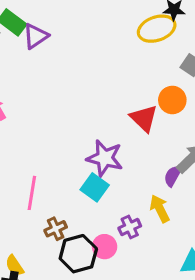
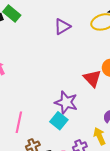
purple triangle: (36, 36) -> (62, 27), moved

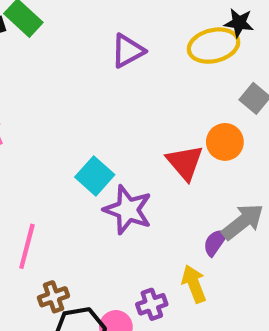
cyan square: (59, 121) -> (95, 176), moved

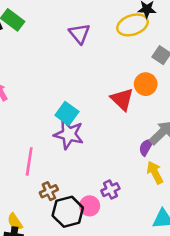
purple triangle: (128, 51) -> (79, 34), turned -35
purple star: (128, 210) -> (69, 134), moved
yellow arrow: (194, 284) -> (155, 173), moved

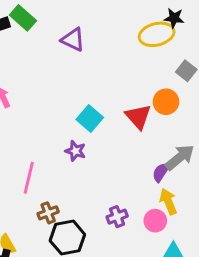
purple triangle: (79, 34) -> (73, 39), moved, turned -30
cyan square: (67, 113) -> (90, 119), moved
purple star: (69, 134) -> (75, 151), size x0.6
pink circle: (90, 206) -> (155, 221), moved

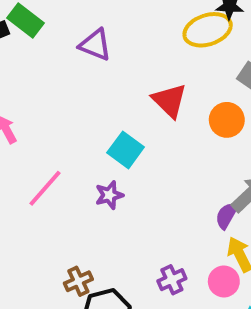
red triangle: (138, 117) -> (169, 101), moved
purple star: (75, 151) -> (109, 195), turned -30
pink line: (29, 178) -> (45, 188), moved, turned 32

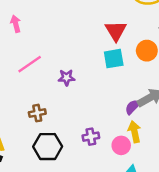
cyan square: (126, 150) -> (114, 59), moved, turned 30
brown cross: (78, 281) -> (37, 113), moved

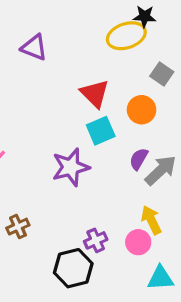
purple star: (66, 78) -> (71, 167), moved, size x1.6
purple semicircle: (133, 107) -> (139, 159), moved
black hexagon: (48, 147) -> (73, 268), moved

